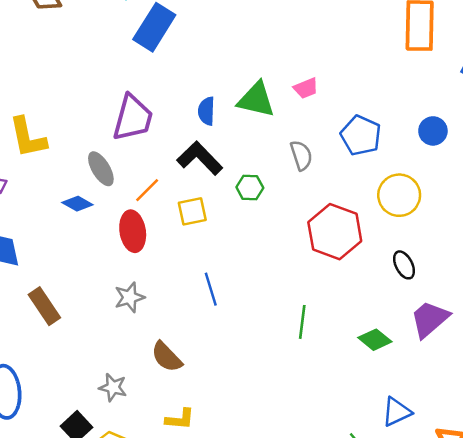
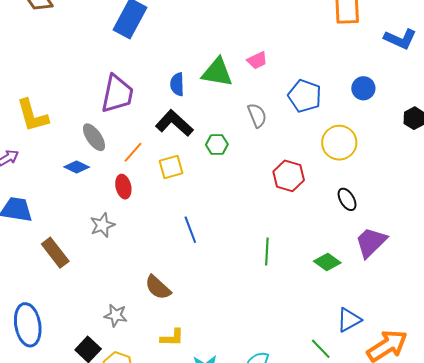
red ellipse: (133, 231) -> (123, 187), size x0.7
red hexagon: (335, 232) -> (289, 176), size x0.7
gray star: (129, 297) -> (102, 225), moved

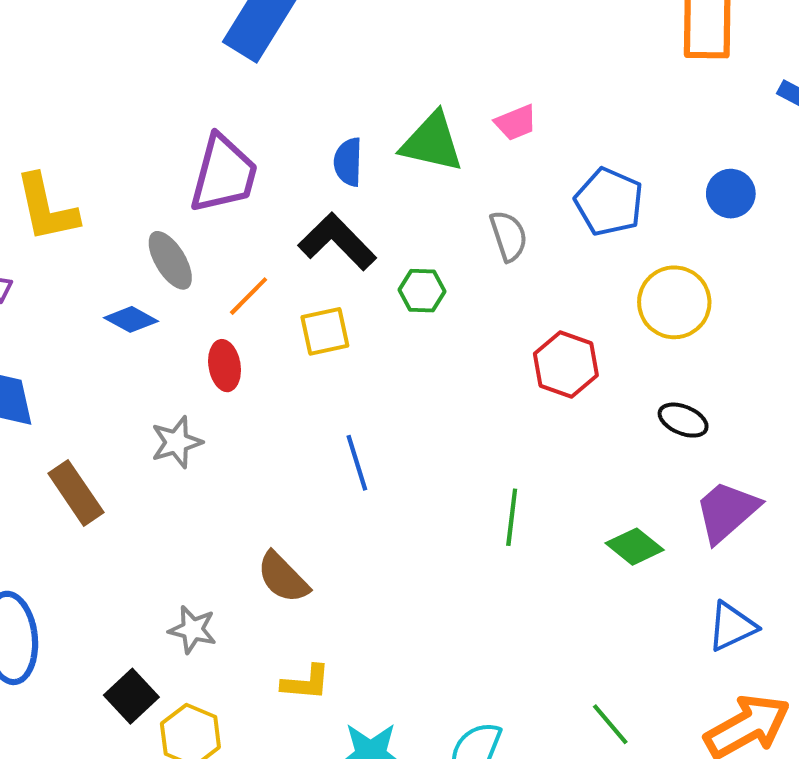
black ellipse: (347, 199) -> (683, 420), turned -40
blue triangle: (349, 320) -> (732, 626), moved

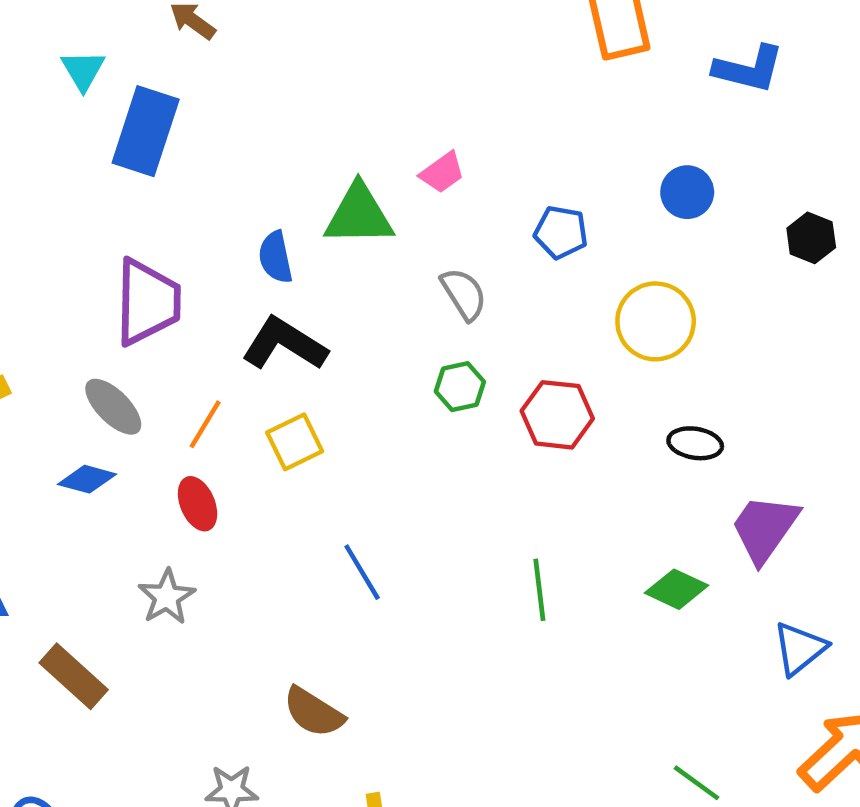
blue pentagon: (609, 202) -> (561, 232), size x0.7
green hexagon: (422, 291) -> (460, 387), moved

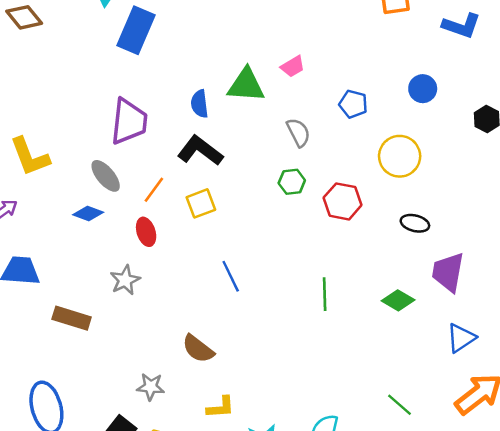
purple trapezoid: (765, 528) -> (448, 272), turned -30
brown rectangle: (74, 676) -> (72, 318), turned -30

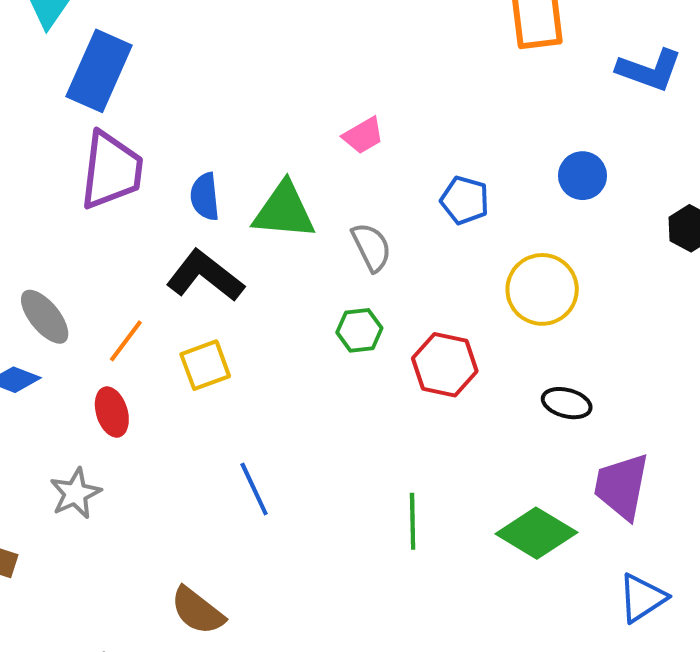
green triangle: (246, 85) -> (284, 211), moved
purple trapezoid: (129, 122) -> (111, 170), moved
green diamond: (398, 300) -> (536, 533), size x1.4

